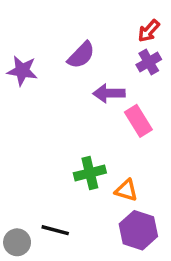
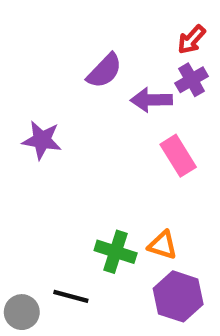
purple star: (22, 71) -> (42, 140), moved
purple arrow: (109, 93) -> (151, 100), moved
green cross: (90, 173) -> (116, 252), moved, turned 32

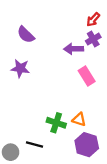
purple semicircle: (104, 71) -> (26, 35), moved, turned 90

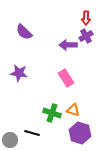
red arrow: (93, 19) -> (86, 18), turned -40
purple star: (20, 68) -> (19, 73), moved
pink rectangle: (87, 76) -> (66, 78), moved

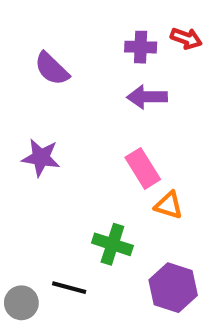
red arrow: (86, 18) -> (186, 38), turned -72
purple cross: (86, 36) -> (141, 47), moved, turned 32
orange triangle: (73, 110) -> (169, 205), moved

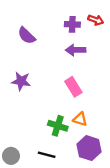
orange triangle: (169, 205) -> (80, 119), moved
black line: (69, 288) -> (47, 155), moved

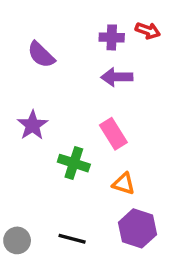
purple star: (21, 81) -> (33, 125), turned 30
green cross: (58, 126) -> (74, 163), moved

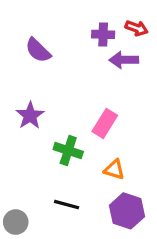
purple arrow: (117, 77) -> (124, 60), moved
pink rectangle: (113, 134) -> (105, 123), turned 64
black line: (72, 239) -> (67, 205), moved

